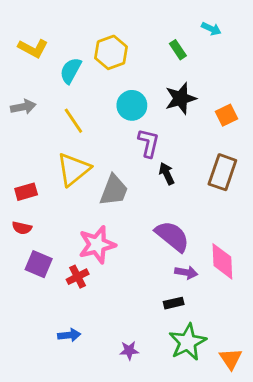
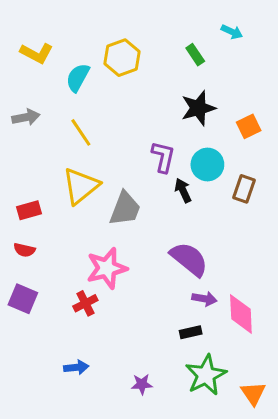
cyan circle: (132, 105) -> (207, 165), moved
brown rectangle: (222, 172) -> (244, 189), size x0.7
pink diamond: (222, 261) -> (241, 314), moved
purple square: (39, 264) -> (23, 299), moved

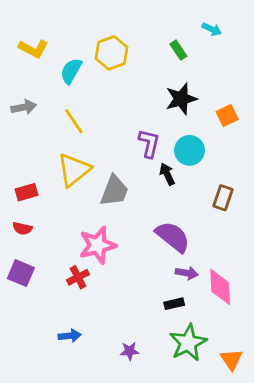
brown rectangle: (244, 189) -> (223, 198), moved

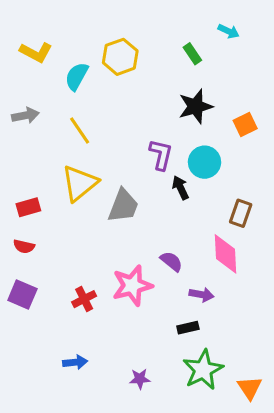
purple semicircle: (173, 237) -> (171, 261), moved, size x0.6
pink star: (98, 245) -> (132, 285), moved
pink diamond: (220, 287) -> (226, 254), moved

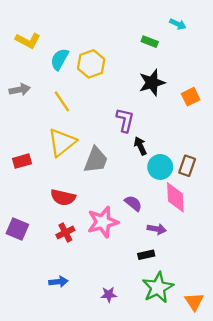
green rectangle: (192, 54) -> (150, 42), turned -35
yellow hexagon: (120, 57) -> (91, 64), moved
cyan circle: (205, 162) -> (160, 167), moved
red semicircle: (24, 246) -> (63, 197), moved, size x1.5

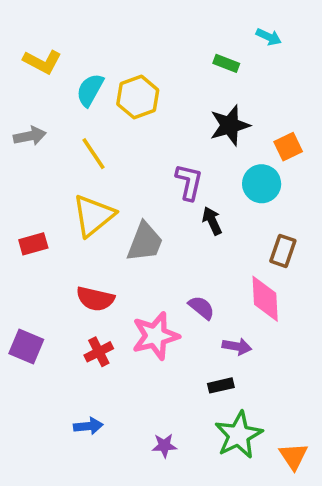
cyan circle: (160, 167) -> (262, 184), moved

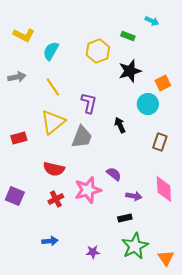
yellow hexagon: (138, 97) -> (98, 51), moved
purple L-shape: (189, 182) -> (89, 103), moved
pink diamond: (265, 299) -> (164, 189), moved

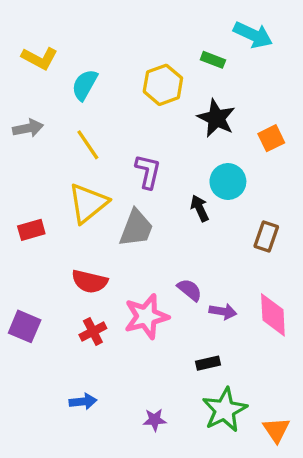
cyan arrow: (152, 21) -> (253, 35), size x1.6
black star: (130, 71) -> (216, 118), turned -30
cyan circle: (148, 104) -> (228, 182), moved
purple arrow: (134, 196) -> (223, 311), moved

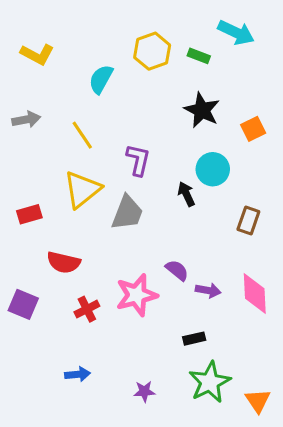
cyan semicircle: (85, 85) -> (101, 79), moved
yellow hexagon: (163, 85) -> (152, 51), moved
red semicircle: (90, 281) -> (64, 262), moved

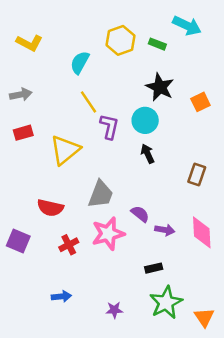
yellow line: (82, 135) -> (88, 102), moved
cyan circle: (213, 169) -> (145, 120), moved
gray trapezoid: (127, 213) -> (101, 194), moved
red rectangle: (29, 214) -> (23, 133), moved

